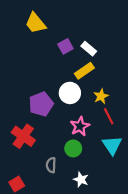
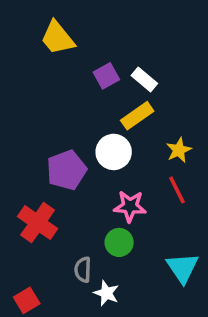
yellow star: (101, 96) -> (179, 150), moved
pink star: (80, 126) -> (130, 206), turned 30
cyan triangle: (112, 145) -> (182, 268), moved
white star: (81, 180) -> (106, 293), moved

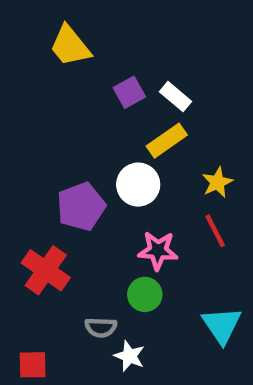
gray semicircle: (83, 270) -> (101, 327), turned -90
red square: (27, 300) -> (33, 365), turned 30

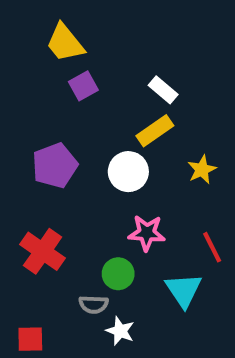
purple square: (129, 92) -> (83, 86), moved
purple pentagon: (81, 207) -> (55, 165), moved
red line: (215, 231) -> (212, 247), moved
green circle: (145, 294) -> (118, 274), moved
cyan triangle: (222, 325) -> (184, 290), moved

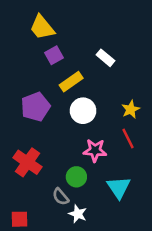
yellow rectangle: (155, 131) -> (71, 82), moved
red line: (212, 247) -> (128, 138), moved
gray semicircle: (94, 304) -> (61, 197), turned 48

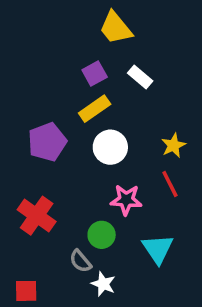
yellow trapezoid: (42, 27) -> (116, 28), moved
purple square: (54, 55) -> (95, 73), moved

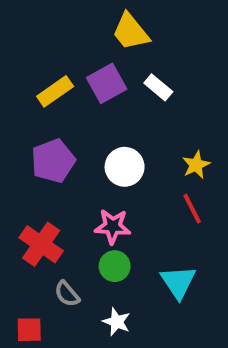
purple square: (95, 73) -> (107, 83), size x1.4
yellow rectangle: (95, 109) -> (55, 91), moved
pink star: (126, 200) -> (113, 226), moved
gray semicircle: (80, 261) -> (67, 294), moved

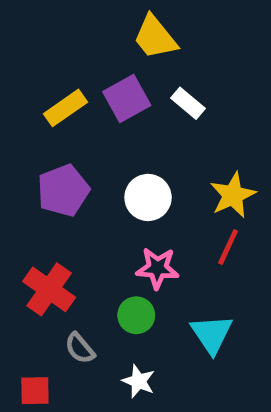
yellow star: (196, 165) -> (233, 195), size x1.4
red line: (192, 209) -> (228, 247), turned 52
pink star: (113, 226) -> (157, 268), moved

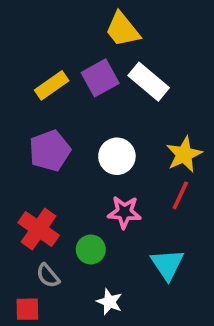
white rectangle: (188, 103) -> (149, 82), size x1.5
green circle: (136, 315) -> (91, 250), moved
gray semicircle: (80, 348) -> (48, 276), moved

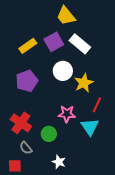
yellow star: (184, 154) -> (84, 83), moved
white circle: (117, 156) -> (63, 71), moved
cyan triangle: (167, 264) -> (90, 127), moved

